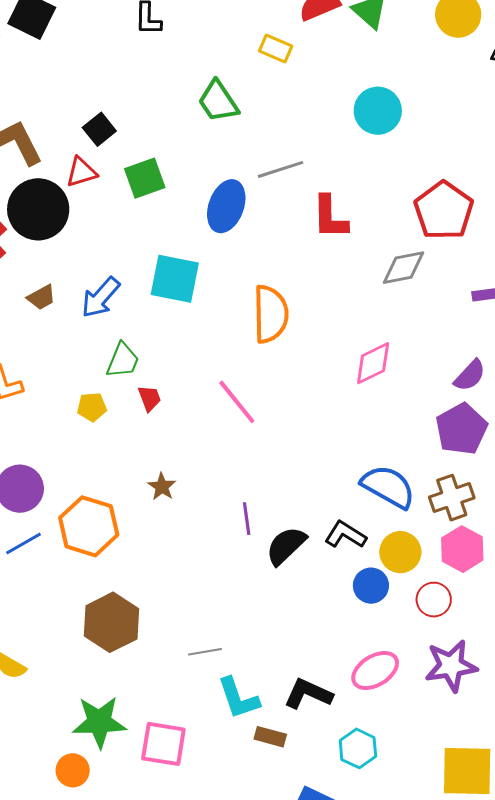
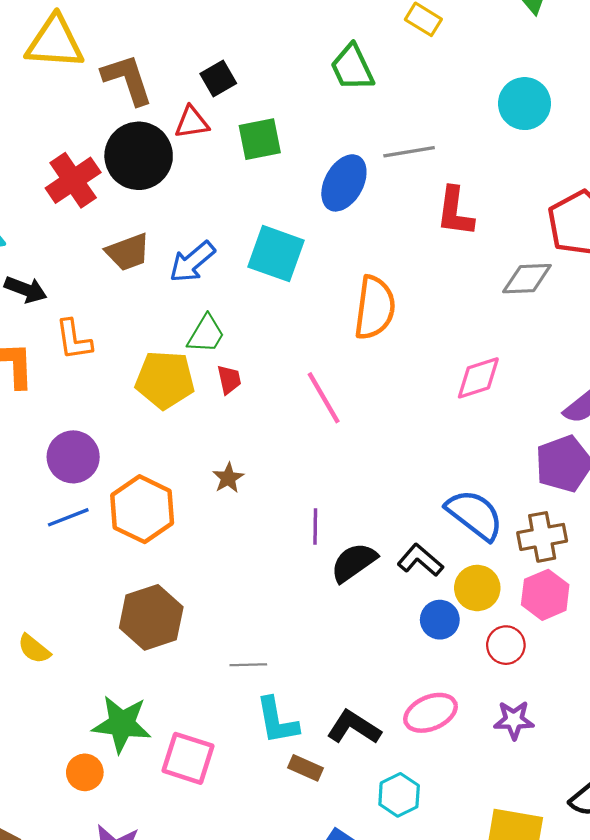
brown trapezoid: (41, 297) -> (128, 252), size x1.4
yellow pentagon: (92, 407) -> (165, 380), size x1.8
purple star: (451, 666) -> (514, 720), size x0.7

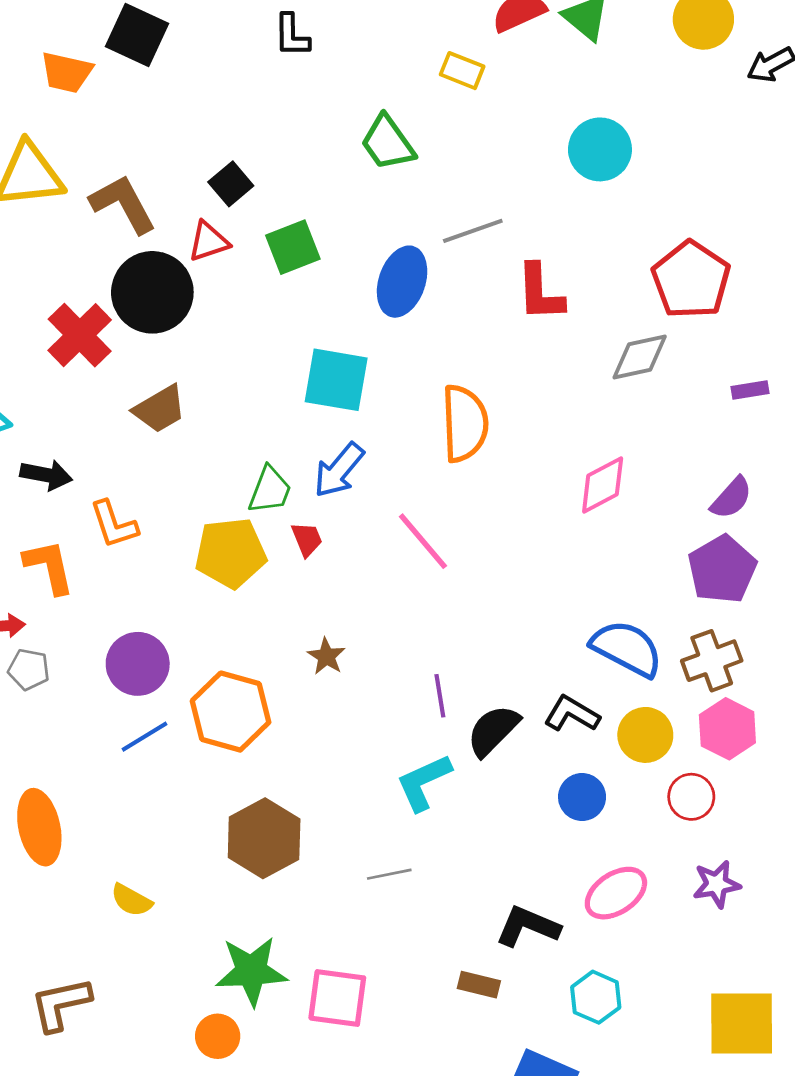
blue arrow: (192, 262) -> (339, 470), moved
blue circle: (440, 620) -> (582, 797), moved
cyan L-shape: (277, 721) -> (424, 782), moved, turned 86

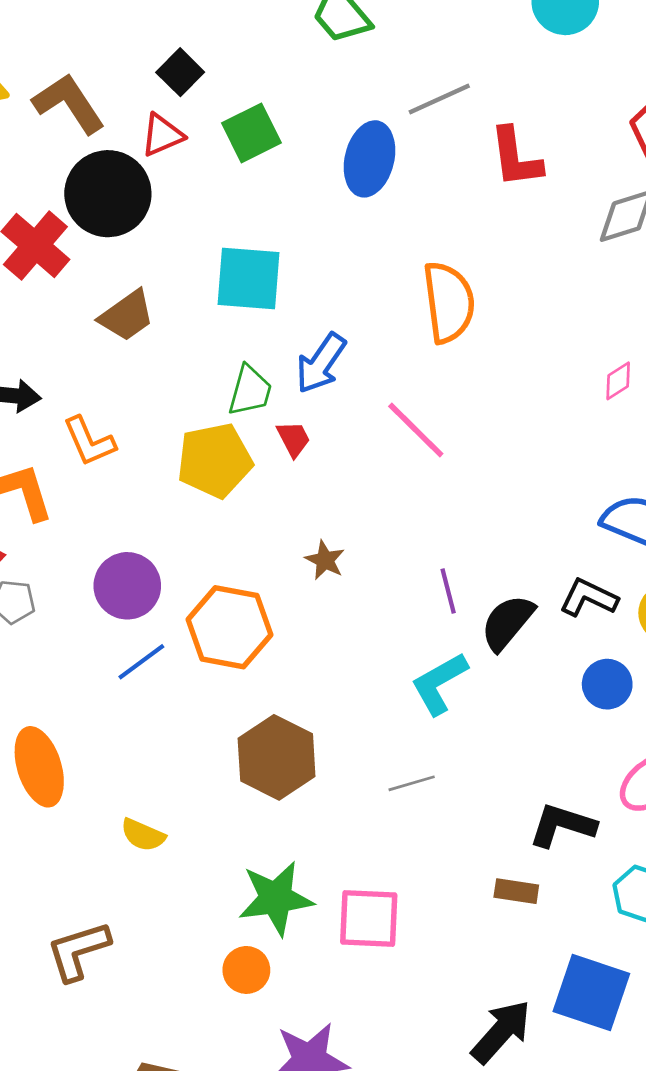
cyan square: (336, 380) -> (248, 278), moved
pink diamond: (603, 485) -> (618, 381), moved, size x0.6

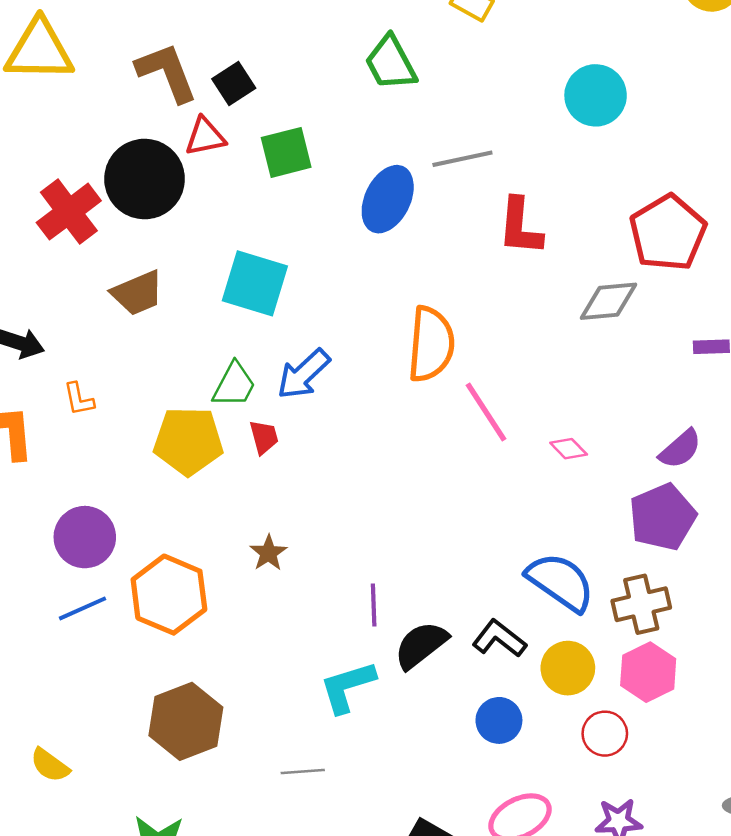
brown L-shape: (69, 103) -> (167, 72), moved
pink diamond: (618, 381) -> (569, 449), turned 66
pink line: (416, 430) -> (486, 412), moved
orange L-shape: (89, 441) -> (79, 399), size x0.7

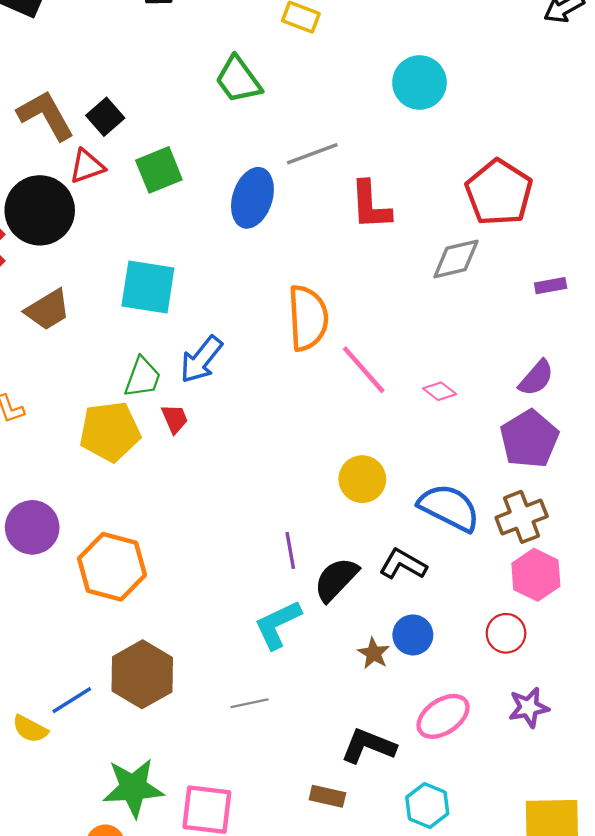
brown star: (268, 553) -> (374, 653), moved
blue line: (82, 608) -> (72, 700), moved
yellow circle: (568, 668) -> (362, 479), moved

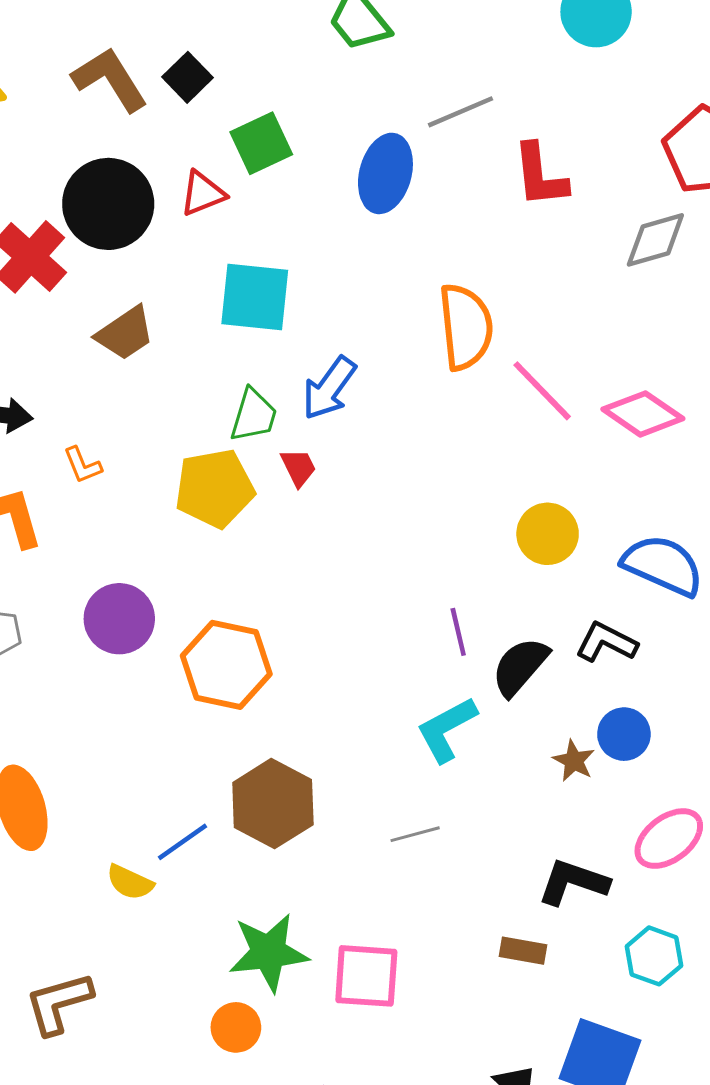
red triangle: (87, 166) -> (203, 193), moved
pink diamond: (440, 391) -> (643, 414), size x1.8

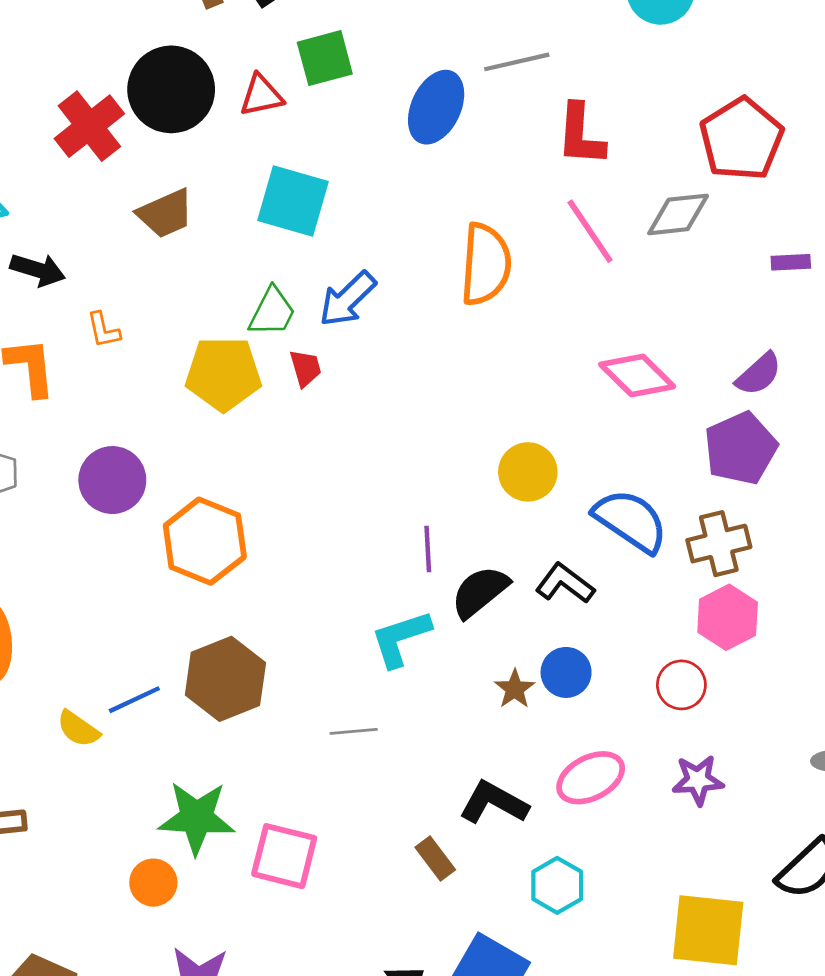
pink line: (542, 391) -> (590, 231), moved
brown rectangle: (523, 951) -> (435, 859), turned 33

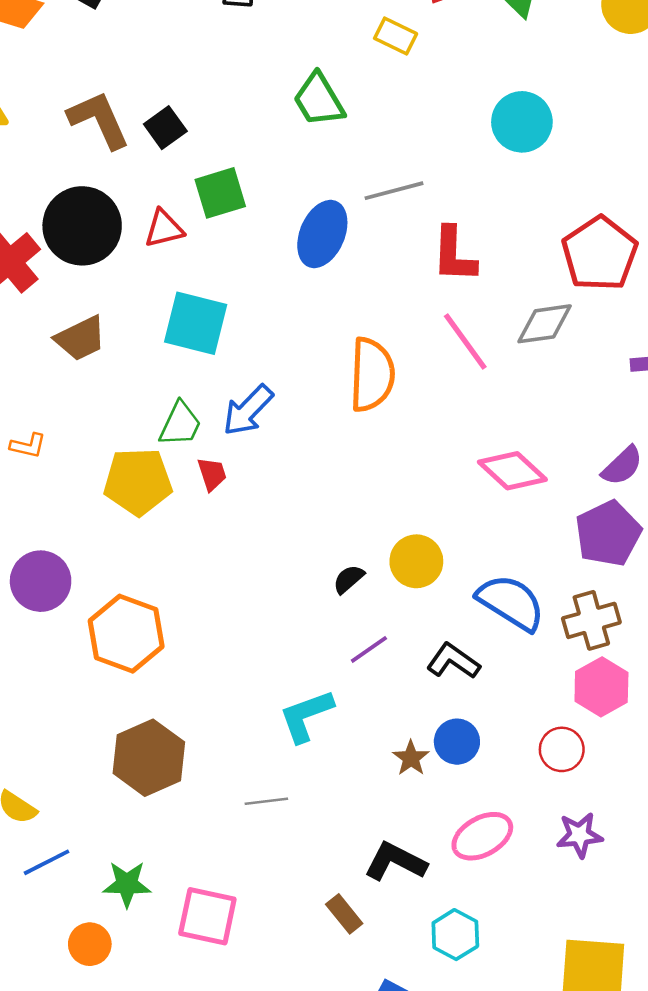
orange L-shape: (103, 330) -> (28, 446), turned -63
purple line: (428, 549) -> (369, 649), moved, turned 60
black semicircle: (480, 592) -> (349, 579), moved, size x0.6
blue line: (134, 700) -> (46, 862), moved
green star: (197, 818) -> (127, 884), size x0.7

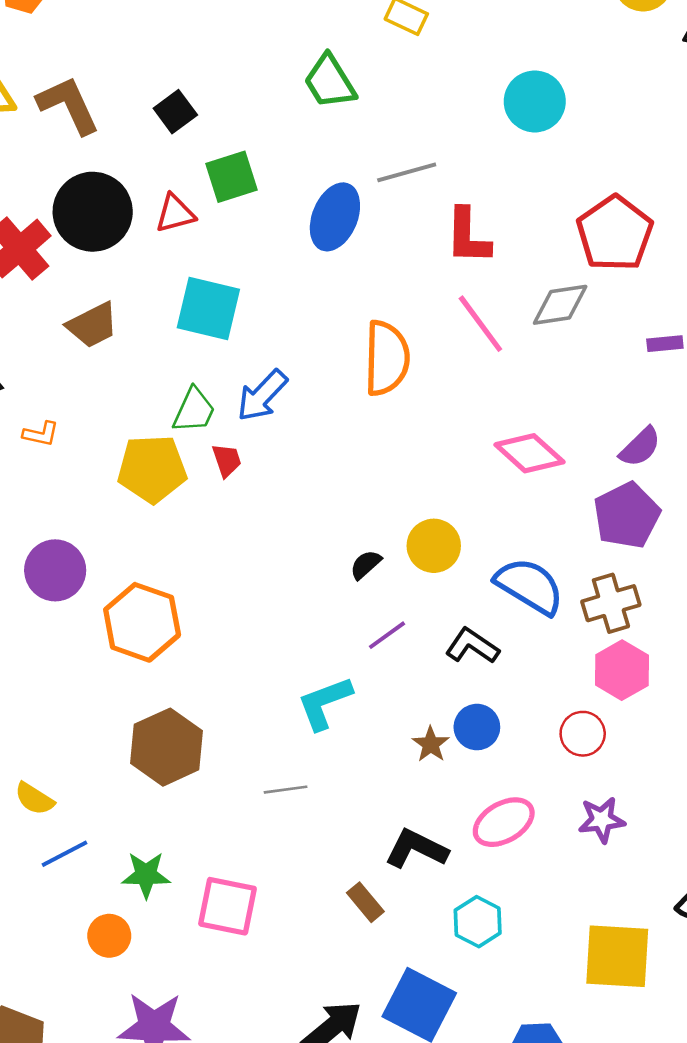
brown L-shape: (99, 120) -> (68, 105), moved

